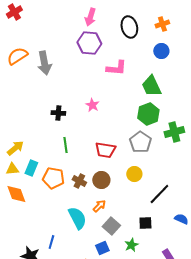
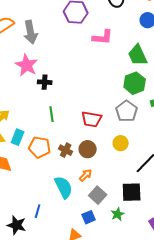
pink star: (92, 105) -> (27, 65), moved, size x1.6
black square: (145, 223) -> (132, 192), size x1.5

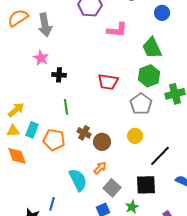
pink star: (27, 65) -> (41, 58), size x0.7
red trapezoid: (92, 119) -> (108, 82), moved
brown cross: (66, 150) -> (84, 133), moved

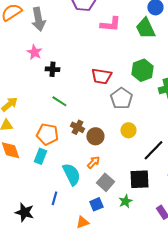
green trapezoid: (152, 48) -> (145, 28), moved
gray pentagon: (141, 104) -> (121, 98), moved
green line: (66, 107) -> (59, 101), turned -49
cyan rectangle: (32, 130) -> (40, 156), moved
blue line: (52, 204) -> (54, 198), moved

